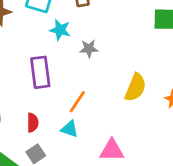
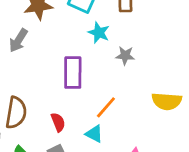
yellow semicircle: (135, 87) -> (167, 101), turned 64
red semicircle: (33, 123) -> (58, 122), turned -30

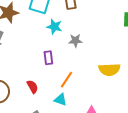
purple rectangle: (73, 73) -> (48, 58), moved, size x0.6
red semicircle: (58, 122) -> (32, 87), moved

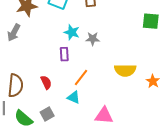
cyan star: (54, 27) -> (72, 32), moved

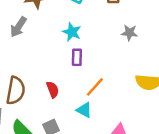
cyan star: (72, 32) -> (72, 32), moved
gray star: (93, 39) -> (130, 33), moved

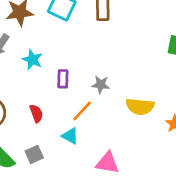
cyan star: (72, 32) -> (32, 60), moved
gray star: (130, 33) -> (101, 85), moved

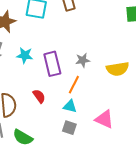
purple rectangle: (63, 79) -> (52, 64), size x1.6
gray square: (34, 154) -> (69, 128), moved, turned -32
pink triangle: (107, 163) -> (104, 119), turned 30

